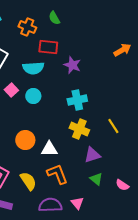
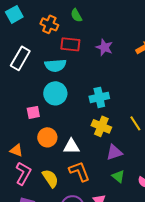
purple star: (72, 65) -> (104, 47), moved
pink square: (11, 90) -> (33, 112), moved, turned 32
cyan circle: (33, 96) -> (55, 93), size x1.5

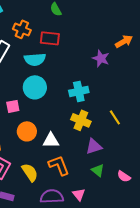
orange cross: (49, 24) -> (22, 29), moved
purple star: (104, 47) -> (101, 58), moved

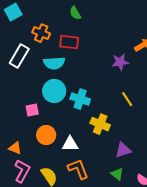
purple star: (101, 58) -> (120, 62), turned -30
cyan cross: (79, 91) -> (80, 99), moved, turned 30
yellow line: (115, 117) -> (127, 99), moved
purple triangle: (94, 146) -> (123, 150), moved

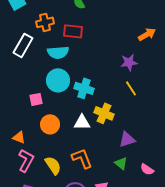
orange cross: (41, 33) -> (45, 22), turned -36
purple star: (120, 62) -> (129, 62), moved
white triangle: (70, 144) -> (82, 122), moved

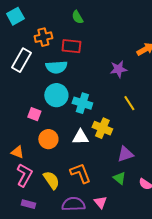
purple star: (129, 62) -> (118, 69), moved
pink square: (36, 99) -> (34, 114), turned 32

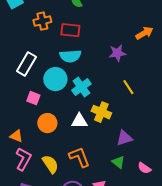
white rectangle: (21, 60) -> (26, 64), moved
cyan semicircle: (56, 67) -> (70, 56), moved
cyan cross: (82, 103) -> (81, 87), turned 36

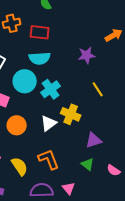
white triangle: (79, 121) -> (49, 123), turned -36

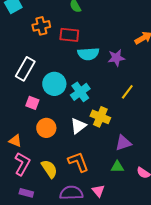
cyan semicircle: (40, 58) -> (88, 54), moved
yellow line: (98, 89) -> (127, 92), turned 70
green triangle: (88, 164) -> (117, 167), turned -40

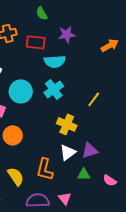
purple star: (116, 58) -> (67, 34), moved
cyan cross: (80, 92) -> (54, 89), moved
white triangle: (78, 126) -> (68, 152), moved
orange L-shape: (78, 162) -> (45, 169), turned -145

